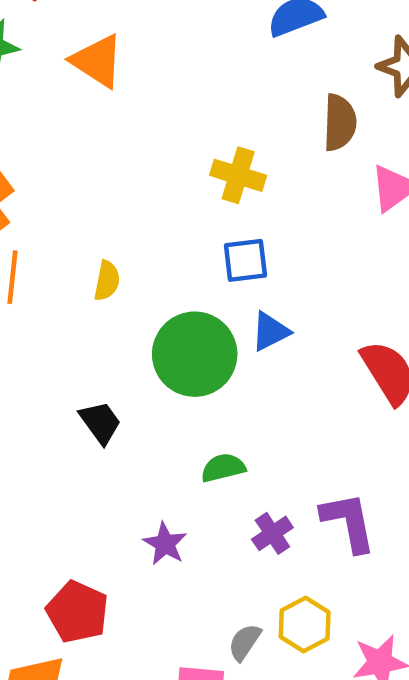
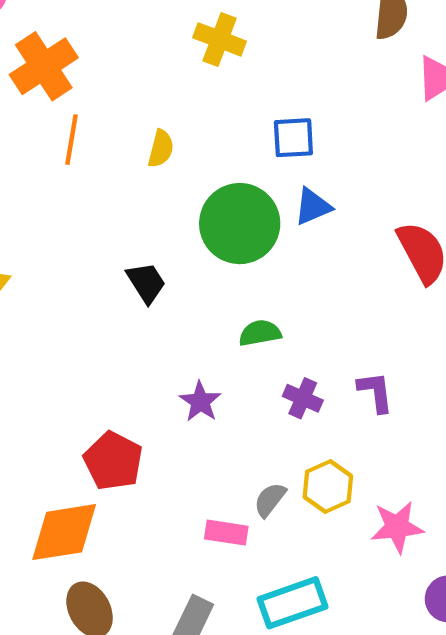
yellow cross: (238, 175) -> (220, 39), moved
purple L-shape: (348, 522) -> (376, 392), size x0.7
purple cross: (272, 533) -> (303, 398), turned -36

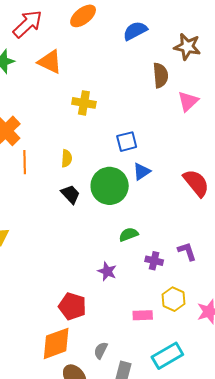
black trapezoid: (146, 283) -> (70, 194), moved
gray semicircle: (270, 500) -> (101, 350), moved
pink rectangle: (226, 533) -> (143, 315), moved

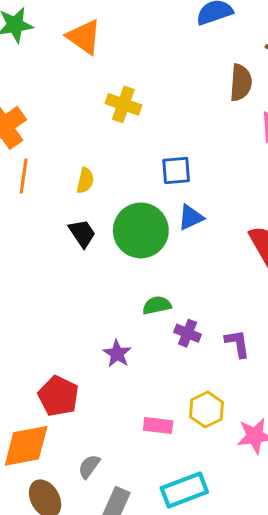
purple cross: (154, 261) -> (188, 333), moved

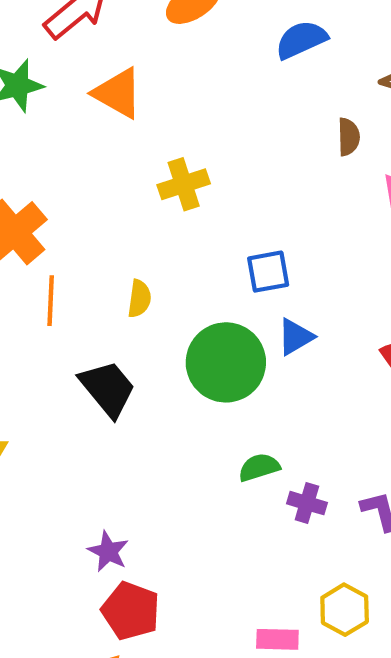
brown semicircle: (241, 83) -> (349, 137), size x0.7
yellow cross: (123, 104) -> (184, 184), turned -32
black trapezoid: (82, 233) -> (108, 388), moved, size x1.4
purple star: (117, 354) -> (108, 551), moved

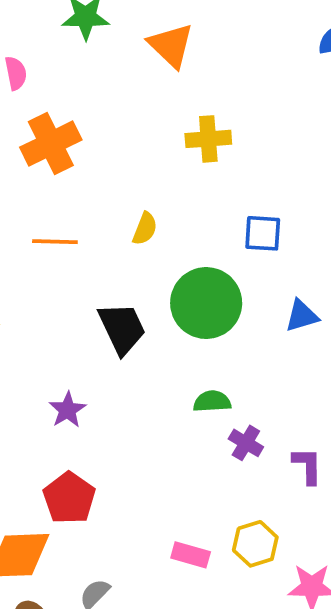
orange line: (51, 301) -> (55, 242), moved, turned 75
blue triangle: (295, 337) -> (302, 316), moved
black trapezoid: (108, 388) -> (122, 328), moved
purple star: (108, 551) -> (67, 410), moved

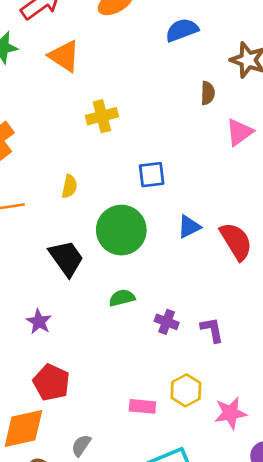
green semicircle: (212, 401) -> (122, 298), moved

